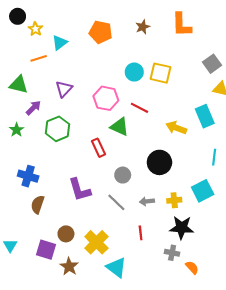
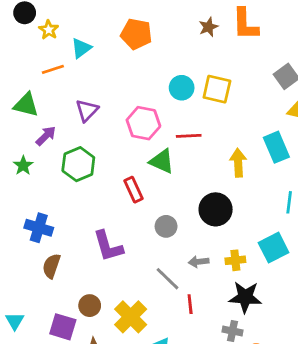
brown star: (143, 27) -> (208, 27), moved
red line: (140, 108) -> (189, 136), turned -30
yellow arrow: (176, 128) -> (238, 163), turned 66
gray line: (116, 202) -> (167, 279), moved

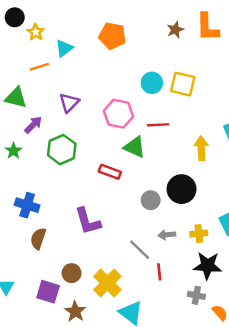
red rectangle: (134, 190) -> (110, 172), turned -45
gray circle: (166, 226) -> (151, 200), moved

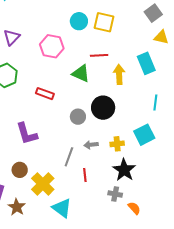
red line: (158, 125) -> (99, 55), moved
green triangle: (135, 147) -> (81, 73), moved
gray line: (140, 250) -> (69, 157), turned 66
black star: (207, 266) -> (124, 170), turned 30
brown circle: (72, 273) -> (20, 170), moved

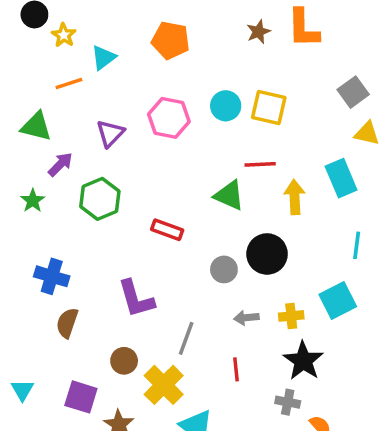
pink hexagon: (52, 46) -> (169, 118), moved
gray line: (69, 157) -> (186, 338), moved

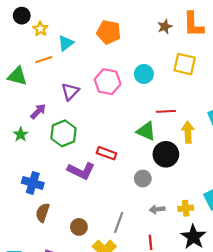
yellow square: (269, 108) -> (185, 64), moved
green triangle: (36, 126) -> (17, 76), moved
black circle: (267, 254) -> (166, 154), moved
purple L-shape: (136, 299) -> (81, 171), moved, turned -48
brown circle: (124, 361) -> (79, 227), moved

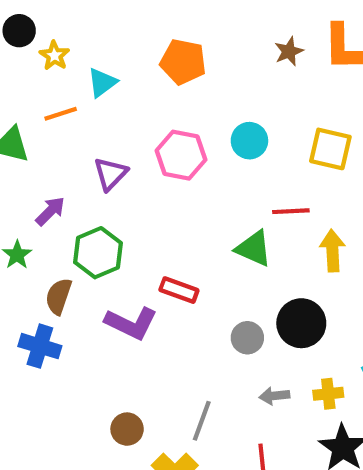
yellow square: (185, 64) -> (330, 149), moved
black circle: (166, 154) -> (301, 323), moved
brown semicircle: (43, 213) -> (59, 296), moved

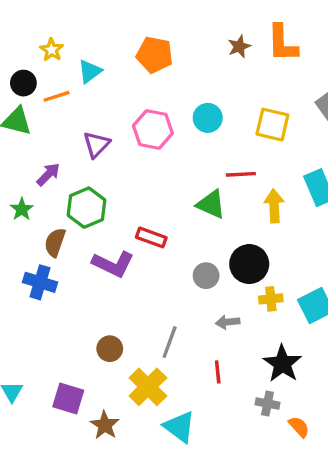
black circle: (19, 31) -> (23, 83), moved
yellow cross: (328, 394) -> (271, 299), moved

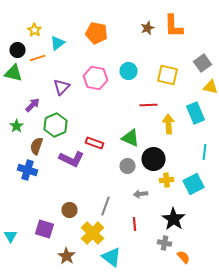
green triangle: (211, 204) -> (130, 138), moved
purple square: (68, 399) -> (44, 229), moved

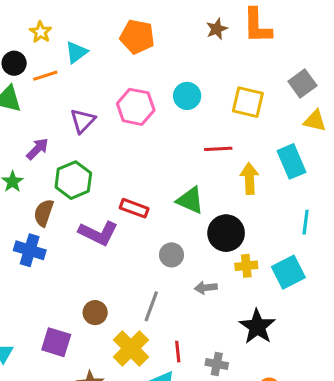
gray circle: (128, 166) -> (172, 255), moved
red line: (134, 224) -> (178, 352), moved
gray cross: (164, 243) -> (217, 364), moved

